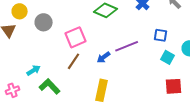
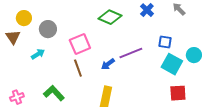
cyan square: (168, 57) -> (172, 64), size x1.5
brown line: (74, 61) -> (78, 68), turned -54
cyan arrow: (34, 70) -> (38, 54), moved

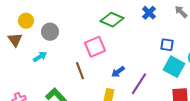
pink square: (80, 44) -> (95, 47), moved
purple line: (131, 53) -> (139, 84), moved, turned -35
blue arrow: (108, 64) -> (118, 72), moved

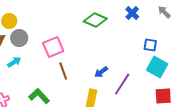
gray circle: (50, 32) -> (19, 38), moved
pink square: (95, 47) -> (53, 47), moved
cyan arrow: (40, 57) -> (14, 62), moved

